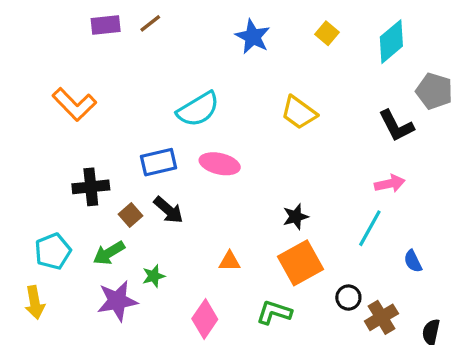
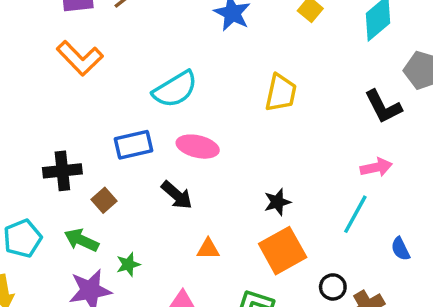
orange L-shape: (74, 104) -> (80, 58), moved
yellow trapezoid: (299, 113) -> (281, 93), turned -114
black arrow: (168, 210) -> (177, 195), moved
green arrow: (109, 253) -> (81, 240), turned 56

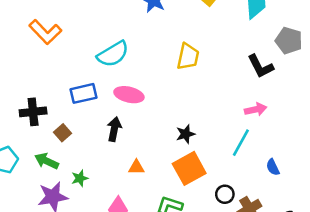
black arrow: (177, 195) -> (114, 129), turned -120

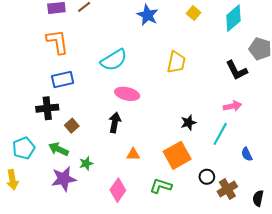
orange L-shape: (45, 32) -> (57, 42), turned -144
blue rectangle: (83, 93) -> (63, 80), moved
black star: (186, 134) -> (188, 123), moved

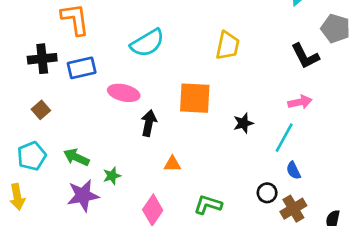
pink ellipse: (127, 94) -> (124, 93), moved
black cross: (47, 108) -> (42, 59), moved
brown square: (72, 126) -> (41, 110), moved
blue semicircle: (247, 154) -> (293, 170), moved
orange square: (177, 155) -> (195, 98), moved, turned 32

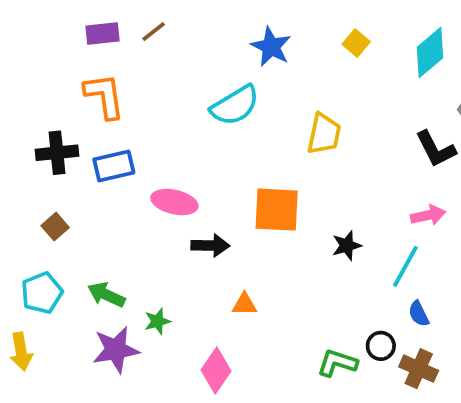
cyan semicircle: (147, 43) -> (235, 105), moved
black arrow: (149, 123) -> (210, 246), turned 80
green L-shape: (208, 205) -> (337, 363), moved
brown cross: (293, 209) -> (419, 369), turned -35

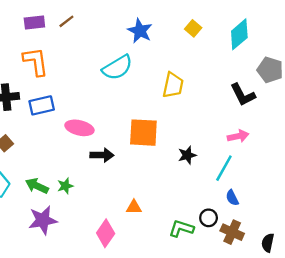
orange triangle: (244, 304) -> (134, 207), moved
green star: (157, 321) -> (65, 186), moved

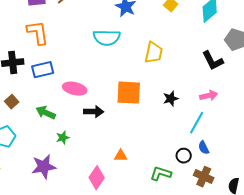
cyan semicircle: (117, 67) -> (107, 38), turned 32
black star: (187, 155) -> (171, 99), moved
green arrow: (37, 186) -> (46, 113), moved
black circle: (209, 218) -> (184, 156), moved

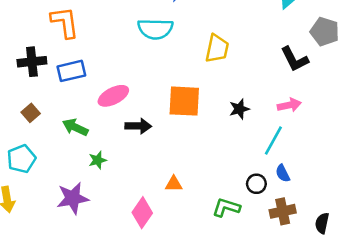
pink ellipse: (75, 89) -> (113, 96), turned -40
brown cross: (204, 177) -> (283, 211), turned -36

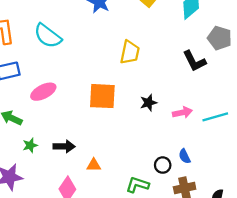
cyan semicircle: (155, 29) -> (48, 36), moved, turned 36
pink arrow: (289, 105) -> (182, 112), moved
black arrow: (138, 126) -> (64, 146), moved
cyan line: (273, 140) -> (215, 117), moved, turned 45

